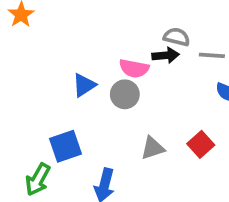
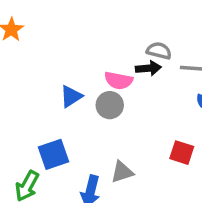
red square: (201, 144) -> (182, 153), turned -30
gray triangle: (153, 148) -> (122, 172), moved

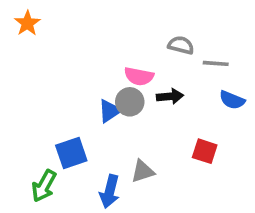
black arrow: (148, 68) -> (170, 96), moved
blue triangle: (71, 96) -> (110, 111), moved

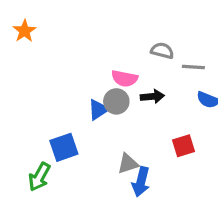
red square: (205, 151) -> (184, 146), turned -35
blue arrow: (110, 191) -> (141, 182), moved

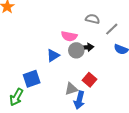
gray line: (193, 67) -> (112, 29), turned -48
gray circle: (116, 101) -> (76, 50), moved
red square: (184, 146) -> (89, 80), moved, turned -32

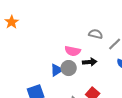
gray circle: (76, 50) -> (69, 68), moved

